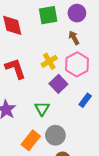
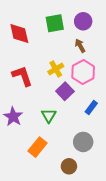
gray circle: (55, 135) -> (83, 142), moved

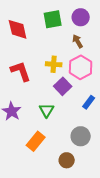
yellow cross: (56, 69) -> (54, 64), turned 35

